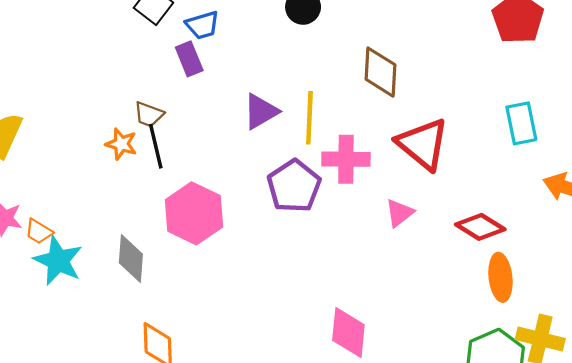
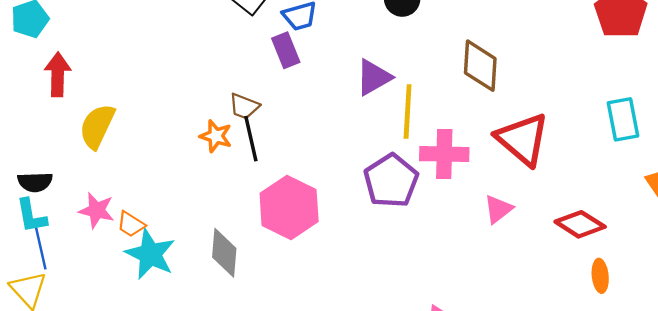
purple triangle: (261, 111) -> (374, 77), moved
orange ellipse: (500, 277) -> (600, 276), size x0.7

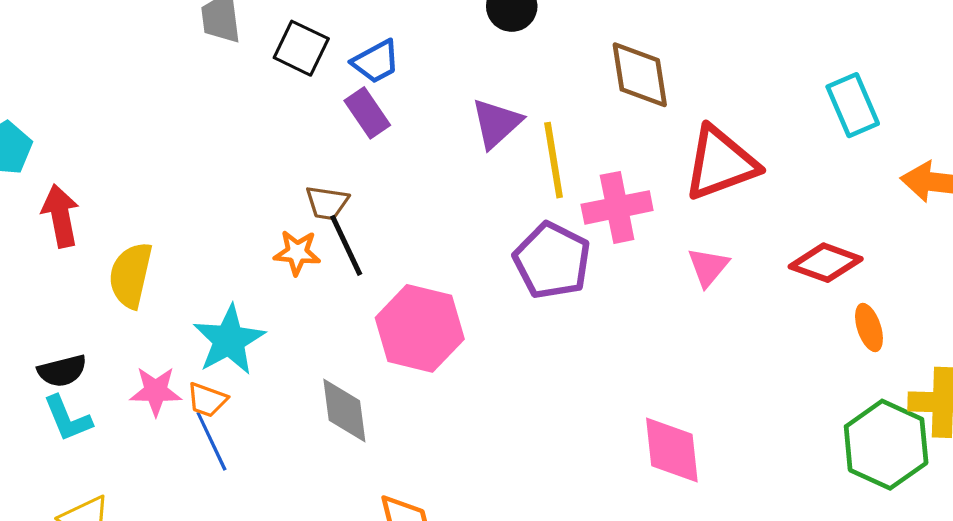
red triangle: (523, 139) -> (721, 163), turned -48
blue line: (40, 247) -> (211, 441), moved
cyan star: (150, 254) -> (229, 340), moved, turned 30

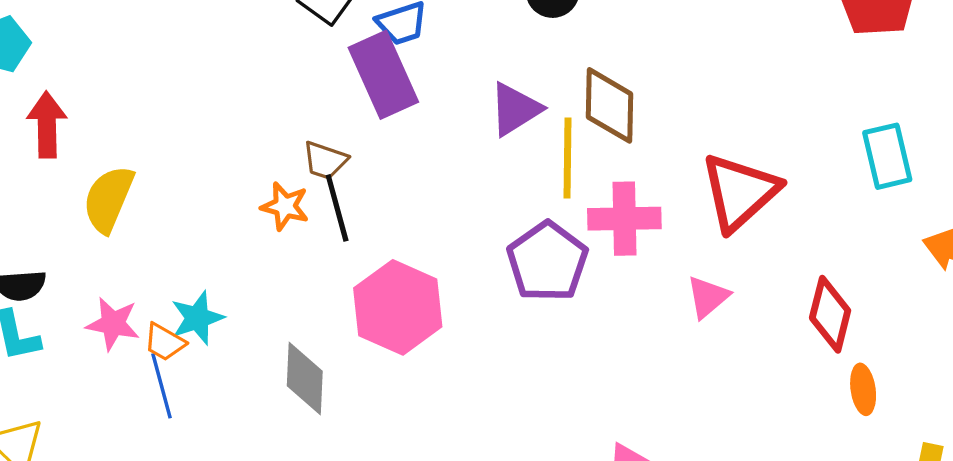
brown diamond: (640, 75) -> (609, 105), moved
purple rectangle: (367, 113) -> (383, 75), size x1.6
red triangle: (721, 163) -> (740, 192), turned -32
red diamond: (826, 263) -> (830, 314), turned 74
cyan star: (229, 340) -> (197, 318), moved, size x0.7

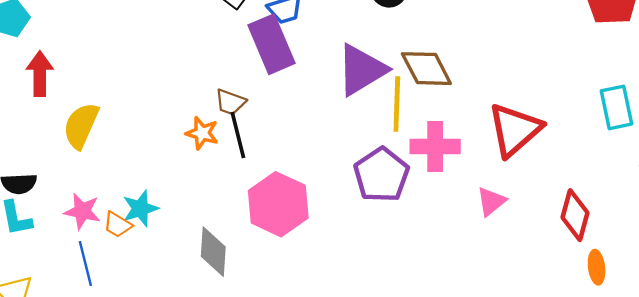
brown diamond: (609, 105) -> (426, 69), turned -30
purple triangle: (515, 109) -> (362, 70), size x1.4
blue line: (161, 386) -> (85, 263), moved

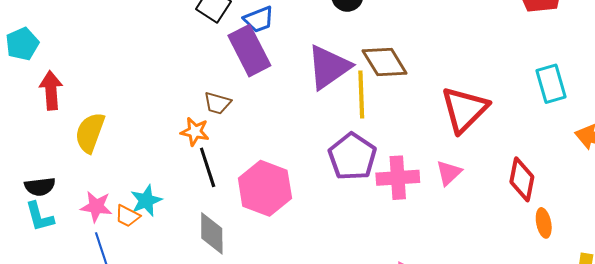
black line: (238, 135) -> (208, 167), moved
pink cross: (435, 146) -> (398, 178), moved

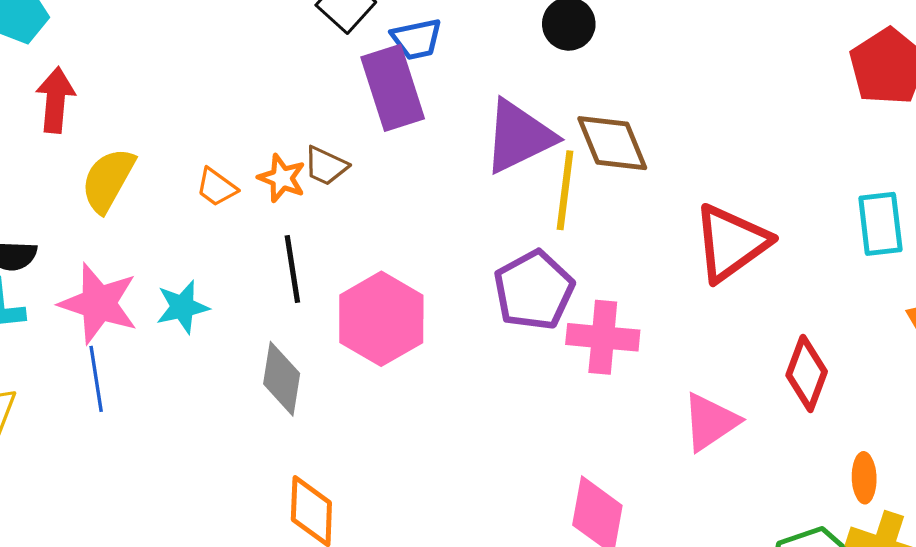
orange star: (195, 132) -> (282, 178), moved
pink triangle: (449, 173) -> (710, 422), moved, size x1.4
pink star: (96, 207) -> (99, 303), size x1.5
orange trapezoid: (127, 216) -> (216, 187), moved
orange ellipse: (544, 223) -> (864, 478), moved

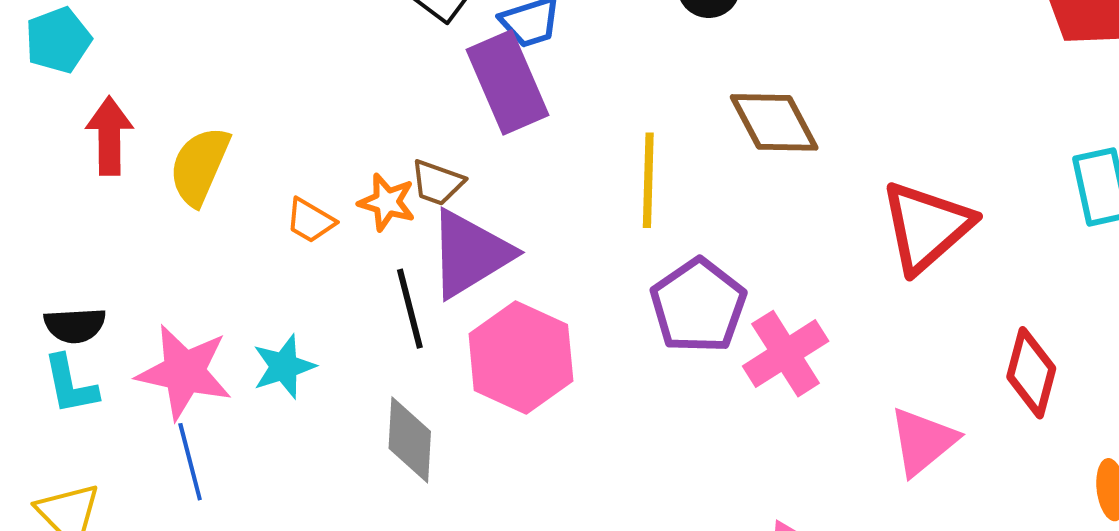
purple triangle: (519, 136) -> (470, 254), moved
yellow semicircle: (108, 180) -> (200, 166), moved
yellow line: (565, 190) -> (648, 180), moved
pink cross: (603, 337) -> (786, 354), turned -32

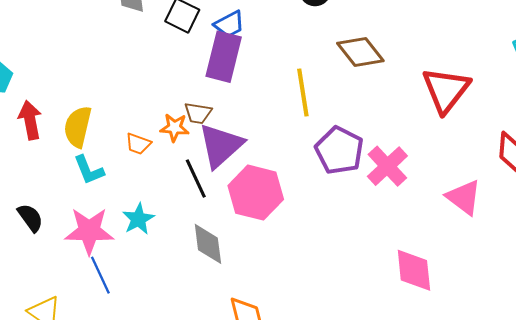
purple rectangle: (508, 82) -> (224, 57), turned 48
black semicircle: (75, 325) -> (30, 218), turned -112
cyan L-shape: (70, 385) -> (89, 170), moved
pink triangle: (923, 441) -> (464, 197), turned -33

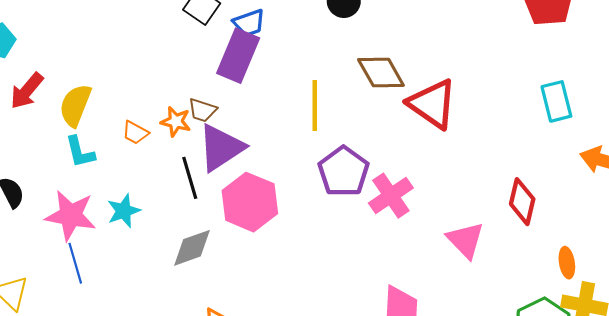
red triangle: (446, 90) -> (432, 104), moved, turned -42
red arrow: (30, 120) -> (27, 91), turned -138
gray diamond: (208, 244) -> (192, 248), turned 69

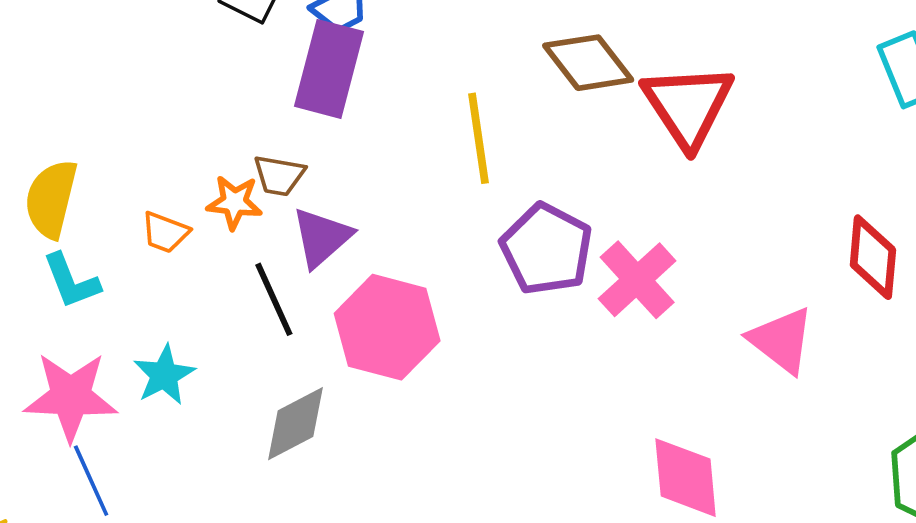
red triangle: (432, 104) -> (688, 106), turned 30
purple triangle: (221, 148) -> (322, 237), size x0.7

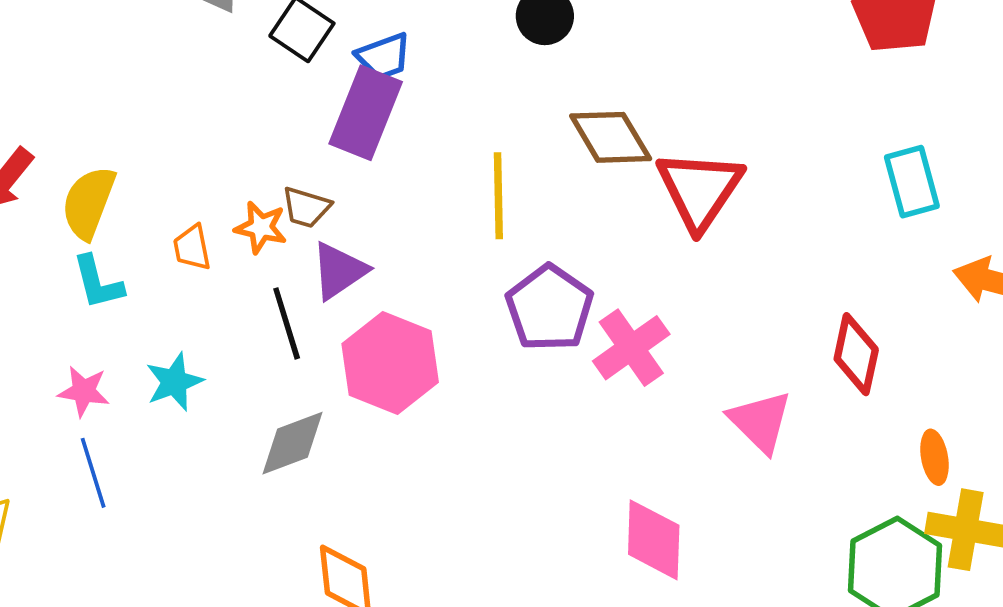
orange trapezoid: (165, 232) -> (192, 248), turned 51
pink star: (71, 397) -> (84, 391), size x0.6

